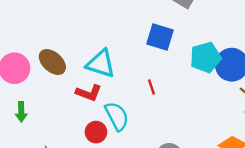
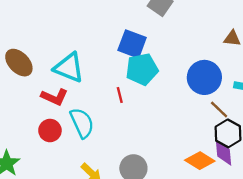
cyan pentagon: (205, 57) -> (142, 69), moved
red circle: (96, 132) -> (50, 131), moved

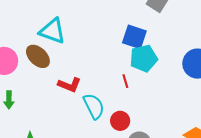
cyan triangle: (69, 68) -> (52, 31), moved
red circle: (50, 131) -> (120, 121), moved

